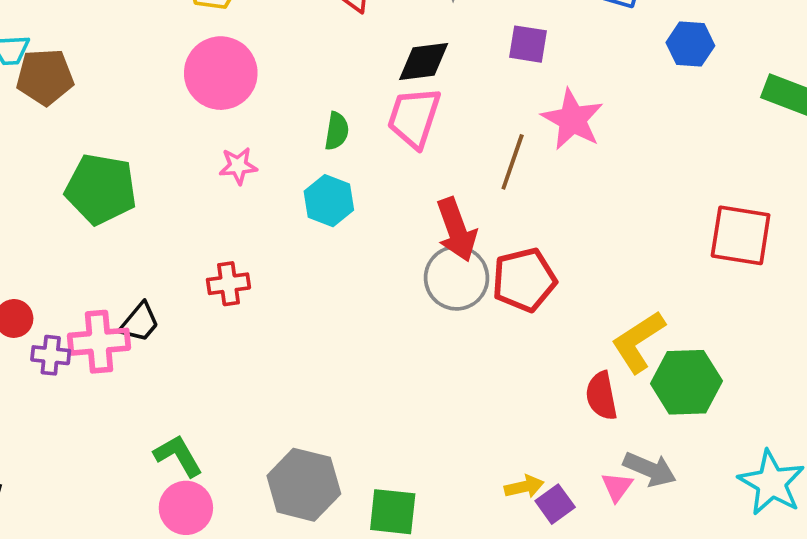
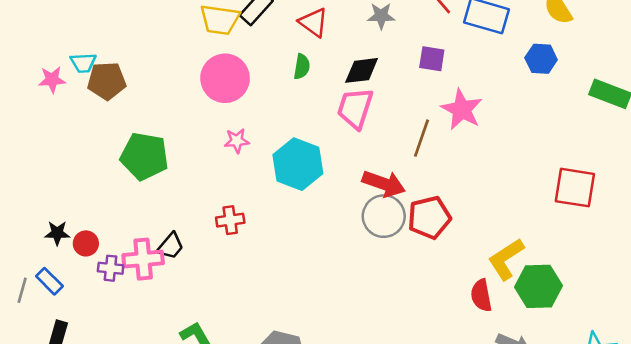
green semicircle: (337, 131) -> (302, 67), moved
cyan hexagon: (329, 201) -> (298, 164), size x1.5
red arrow: (457, 230) -> (384, 184), turned -51

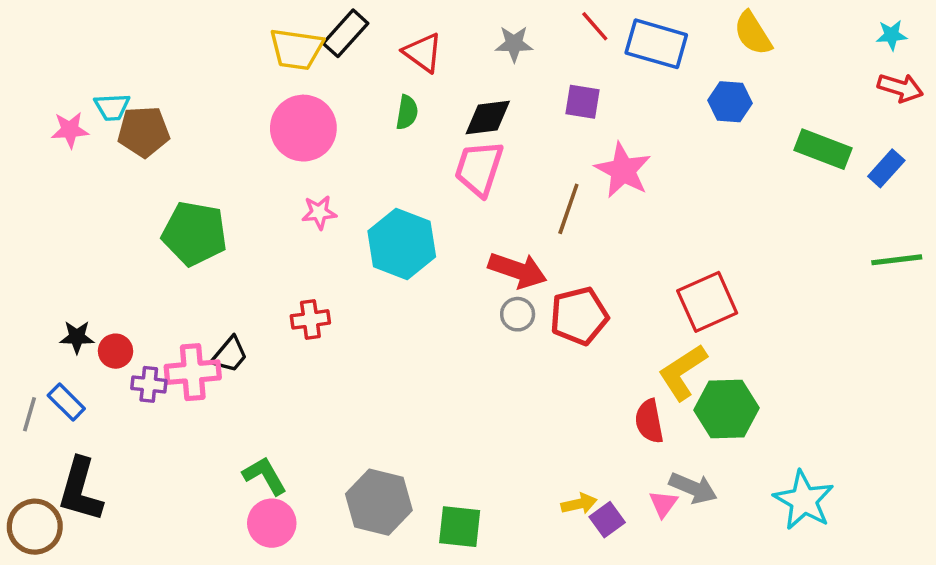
red square: (575, 188) -> (707, 302), moved, turned -33
gray circle: (384, 216) -> (518, 314), size x0.6

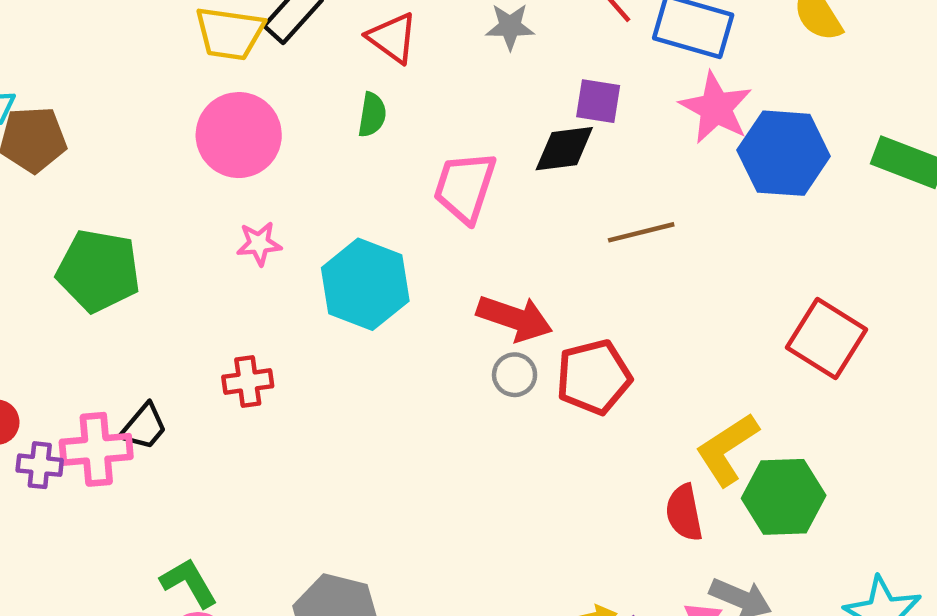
blue hexagon: (730, 102) -> (784, 153), moved, size x1.6
black diamond: (488, 118) -> (564, 149), moved
pink star: (623, 170) -> (716, 108), moved
brown line: (568, 209) -> (641, 232), moved, turned 57
red square: (707, 302) -> (827, 339), moved, turned -34

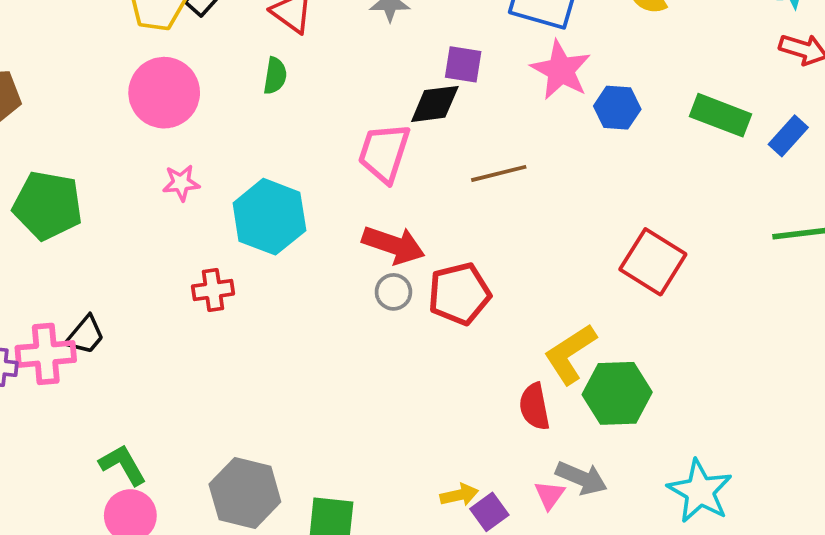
blue hexagon: (784, 153) -> (617, 108), size x0.6
pink trapezoid: (465, 187) -> (384, 153), moved
red cross: (248, 382) -> (213, 290), moved

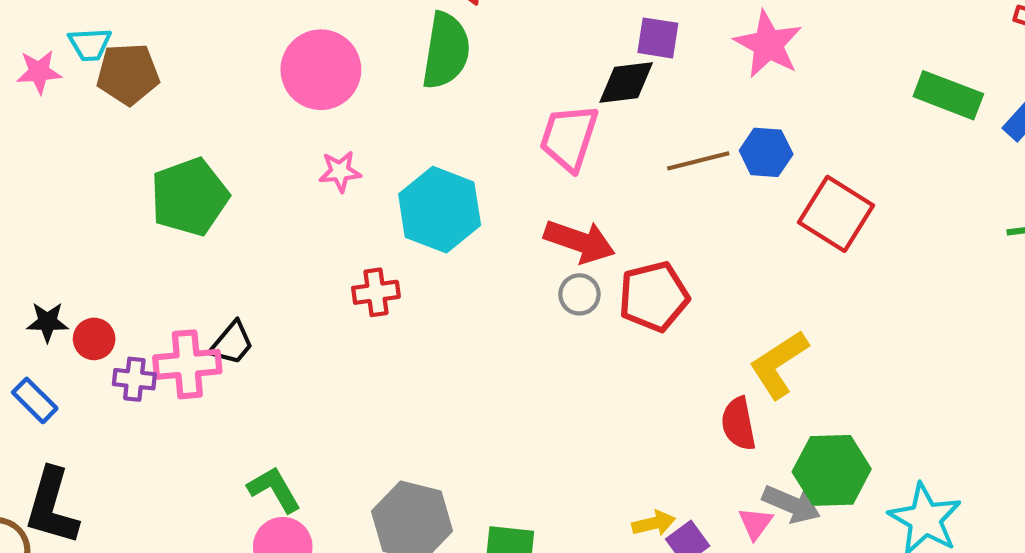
green semicircle: (275, 76) -> (446, 51), size x1.8
blue hexagon: (617, 108) -> (766, 152), moved
green pentagon: (48, 205) -> (189, 197), turned -30
red square: (653, 262) -> (836, 214), moved
green hexagon: (617, 393) -> (832, 470), moved

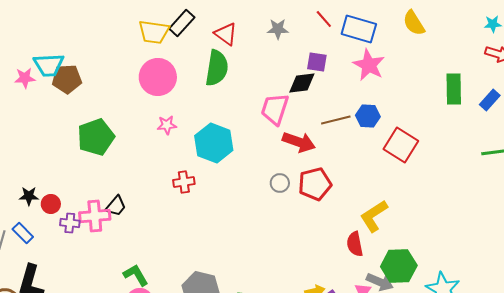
cyan trapezoid: (90, 44) -> (49, 65), size x1.5
green rectangle: (948, 95) -> (454, 89), turned 68
red arrow: (579, 241) -> (299, 142), moved

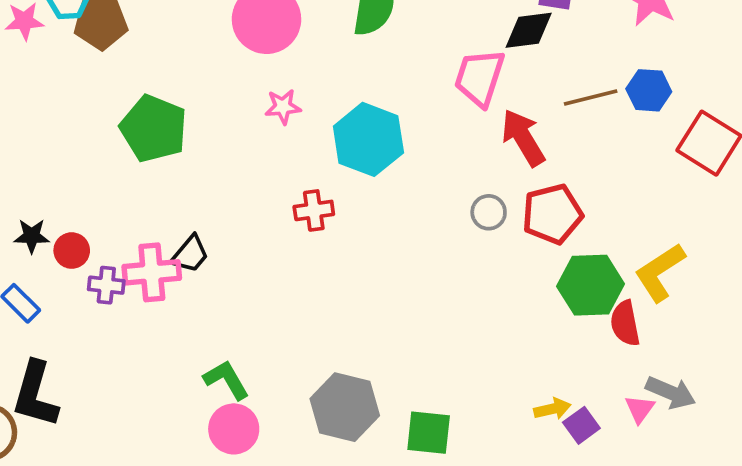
green pentagon: (96, 137) -> (154, 129), turned -30
red arrow: (299, 142) -> (523, 138), turned -140
green hexagon: (399, 266) -> (591, 285), moved

